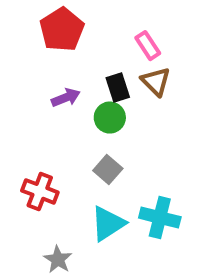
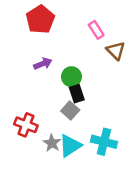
brown triangle: (156, 82) -> (116, 51), moved
black rectangle: (118, 88) -> (77, 94), moved
gray star: (58, 259) -> (52, 143), moved

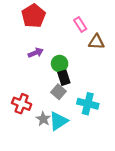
brown triangle: (116, 51) -> (96, 42), turned -42
cyan cross: (104, 142) -> (88, 104), moved

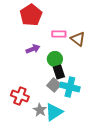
pink rectangle: (80, 24) -> (59, 34), moved, turned -56
brown triangle: (96, 42) -> (78, 39), moved, turned 35
cyan cross: (88, 104) -> (70, 87), moved

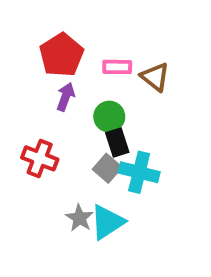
red pentagon: (31, 15) -> (62, 55), moved
purple arrow: (33, 49) -> (66, 97), turned -48
red cross: (20, 96) -> (40, 158), moved

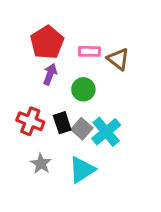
black rectangle: (117, 142) -> (62, 123), moved
cyan cross: (139, 172) -> (106, 132), turned 36
gray star: (79, 218) -> (41, 164), moved

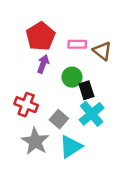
black rectangle: (62, 123) -> (86, 90), moved
gray square: (82, 129) -> (59, 119), moved
gray star: (41, 164) -> (35, 141), size x1.5

